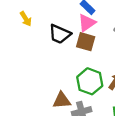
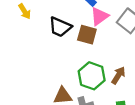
pink triangle: (87, 23) -> (99, 16), moved

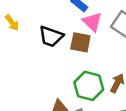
pink triangle: (99, 16) -> (92, 22), turned -36

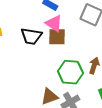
pink triangle: (92, 22) -> (54, 23), moved

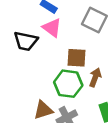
brown square: (57, 37) -> (76, 58), moved

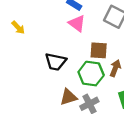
black trapezoid: (26, 41) -> (56, 62), moved

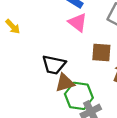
green hexagon: (91, 74) -> (79, 96), moved
brown triangle: (68, 97) -> (65, 83), moved

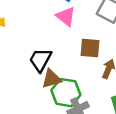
black trapezoid: (54, 65) -> (40, 60), turned 105

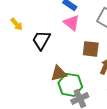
black trapezoid: (40, 60) -> (41, 40), moved

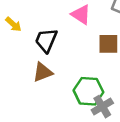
brown triangle: (59, 73) -> (43, 72), moved

